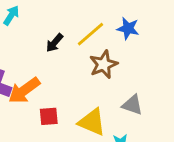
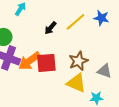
brown star: (103, 64) -> (78, 61), moved
red square: (49, 116) -> (46, 63), moved, size x1.5

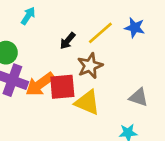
brown star: (78, 61) -> (90, 66), moved
yellow triangle: (76, 83) -> (87, 102), moved

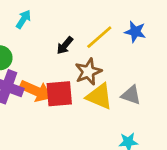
orange arrow: (40, 84) -> (36, 91), turned -120
gray triangle: (139, 97) -> (131, 95), moved
yellow triangle: (87, 102) -> (99, 96), moved

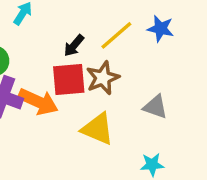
red square: (59, 94) -> (69, 80), moved
yellow triangle: (99, 96) -> (98, 129), moved

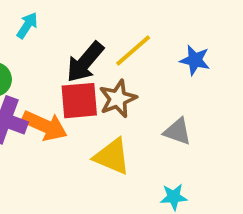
blue star: (161, 29) -> (195, 60), moved
black arrow: (74, 46) -> (85, 62), size x1.6

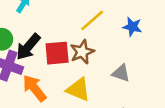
black arrow: (85, 62) -> (28, 47), moved
orange arrow: (45, 126) -> (34, 88), moved, turned -152

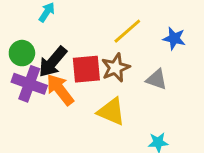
gray triangle: (121, 73) -> (157, 79), moved
orange arrow: (34, 88) -> (60, 90), moved

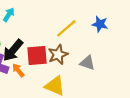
blue star: (174, 38) -> (100, 24), moved
orange arrow: (60, 90) -> (18, 70), size x0.6

